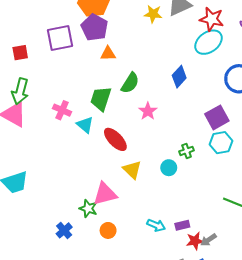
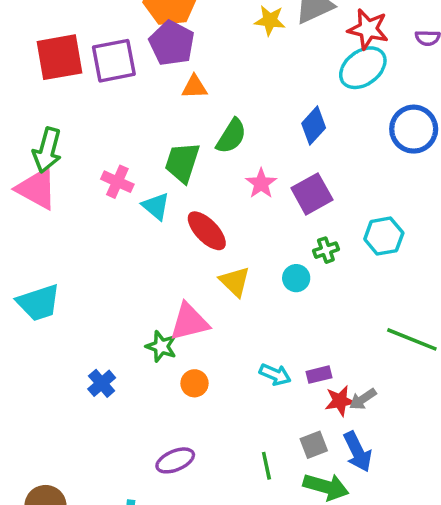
red square: (20, 53) -> (60, 57), moved, size x1.8
purple square: (217, 117) -> (312, 194), moved
blue cross: (64, 230) -> (102, 383), moved

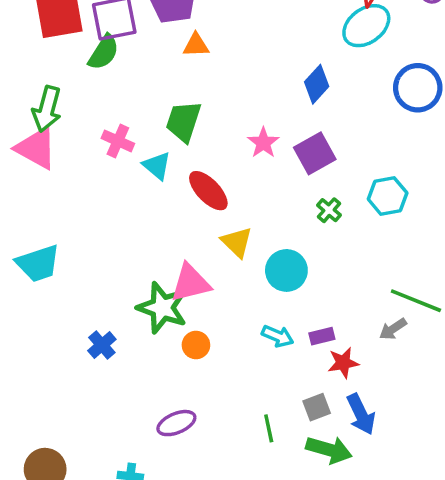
green semicircle: (231, 136) -> (104, 52), moved
green cross: (326, 250) -> (329, 210), turned -30
cyan circle: (296, 278) -> (286, 270), moved, size x1.5
green star: (161, 346) -> (162, 308), size x1.6
gray arrow: (363, 399) -> (393, 329), moved

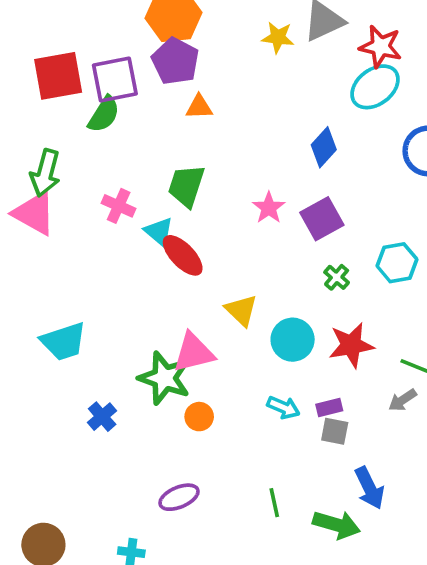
red ellipse: (208, 191) -> (183, 255), moved
cyan trapezoid: (38, 263) -> (64, 341), moved
red star: (343, 363) -> (351, 345), moved, size x1.4
gray square: (317, 407) -> (335, 431), moved, turned 32

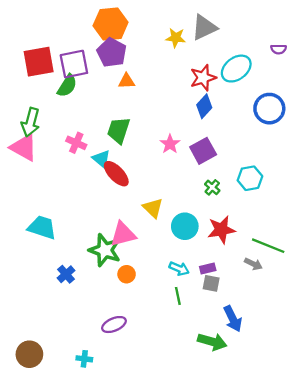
red star: (380, 47) -> (203, 78), moved, turned -30
cyan trapezoid: (64, 341) -> (42, 227), turned -144
gray arrow: (402, 400) -> (253, 264), turned -120
green line: (274, 503) -> (178, 296), moved

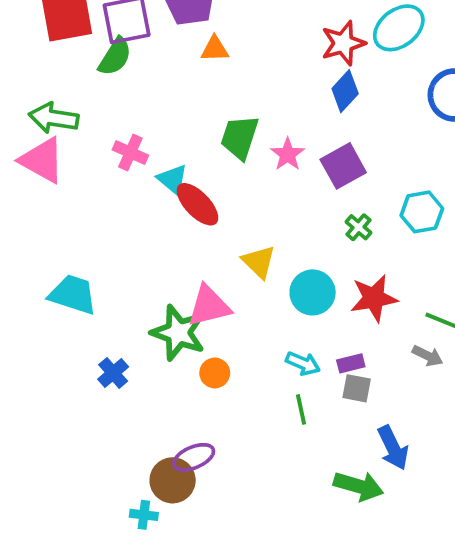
green arrow: (31, 122) -> (54, 118), turned 84
green trapezoid: (119, 130) -> (240, 137), moved
brown circle: (29, 354) -> (173, 480), moved

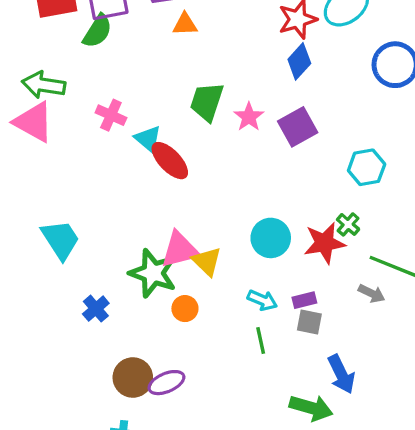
green cross: (359, 227) -> (348, 224), moved
yellow triangle: (259, 262) -> (207, 261), moved
cyan trapezoid: (73, 294) -> (61, 240), turned 39
brown circle: (173, 480) -> (133, 378), moved

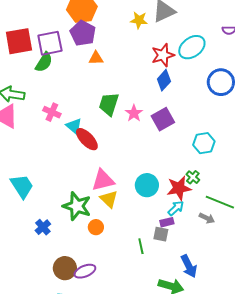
pink triangle: (180, 250) -> (103, 180), moved
cyan arrow: (262, 300) -> (176, 208), moved, turned -66
gray square: (309, 322) -> (161, 234), moved

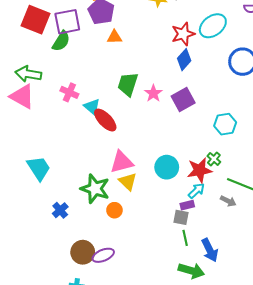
red square: (19, 41) -> (36, 20), turned 32
green line: (141, 246) -> (185, 238), moved

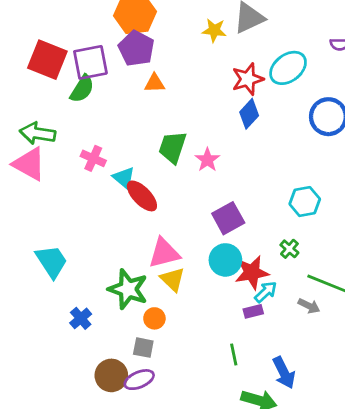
purple square: (183, 100) -> (228, 218), moved
red star: (200, 170) -> (252, 272), moved
gray square: (181, 217) -> (143, 348), moved
green line: (185, 238) -> (234, 355), moved

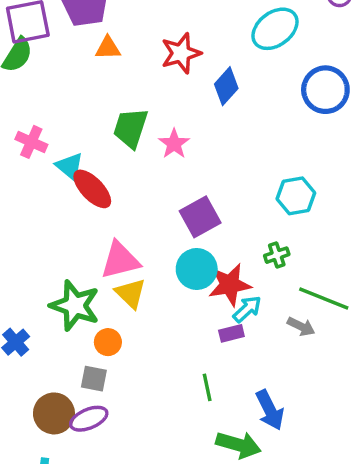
red star: (248, 79) -> (181, 53), moved
green cross: (289, 249) -> (277, 255), turned 30

